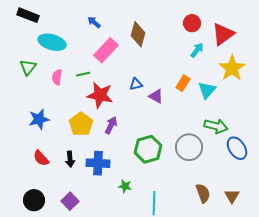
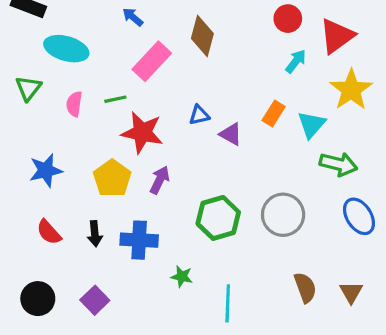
green arrow: (216, 126) -> (338, 164), moved

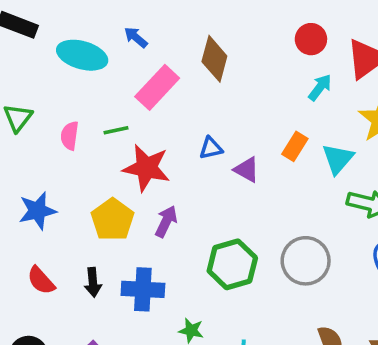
cyan ellipse: (66, 49) -> (82, 55), moved

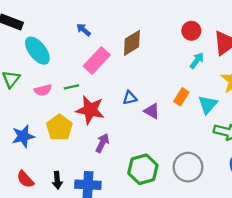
cyan ellipse: (82, 55) -> (37, 51), moved, turned 36
brown diamond: (214, 59) -> (132, 43), turned 44
pink semicircle: (70, 136) -> (43, 90), turned -112
yellow pentagon: (113, 220) -> (59, 128), moved

